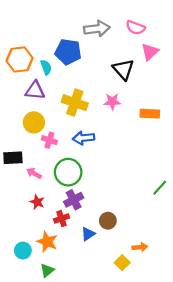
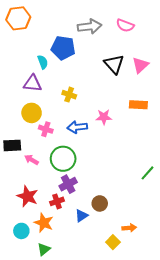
pink triangle: (150, 52) -> (140, 65), moved
orange hexagon: (20, 60) -> (18, 18), moved
pink star: (112, 101) -> (104, 117), moved
yellow cross: (75, 103) -> (69, 95), size x0.6
red star: (37, 202) -> (27, 196), moved, size x1.5

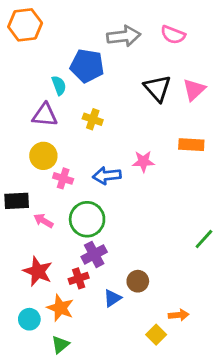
yellow cross: (69, 95) -> (93, 119), moved

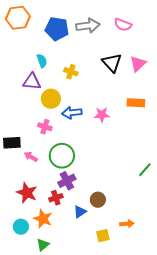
blue pentagon: (87, 66) -> (57, 29), moved
yellow cross: (93, 119) -> (71, 72), moved
yellow circle: (43, 156) -> (51, 99), moved
blue arrow: (107, 176) -> (72, 113), moved
yellow square: (156, 335) -> (103, 236), moved, turned 32

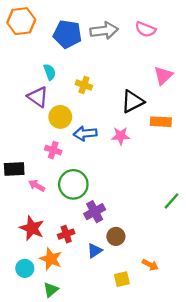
black triangle: (112, 63) -> (132, 102), moved, turned 45
purple triangle: (32, 82) -> (38, 97), turned 30
purple cross: (67, 181) -> (95, 212), moved
orange arrow: (127, 224) -> (150, 265), turned 32

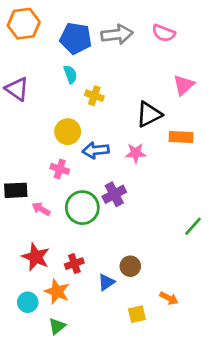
cyan semicircle: (50, 72) -> (70, 74), moved
purple triangle: (38, 97) -> (17, 89), moved
purple cross: (95, 212) -> (114, 194), moved

